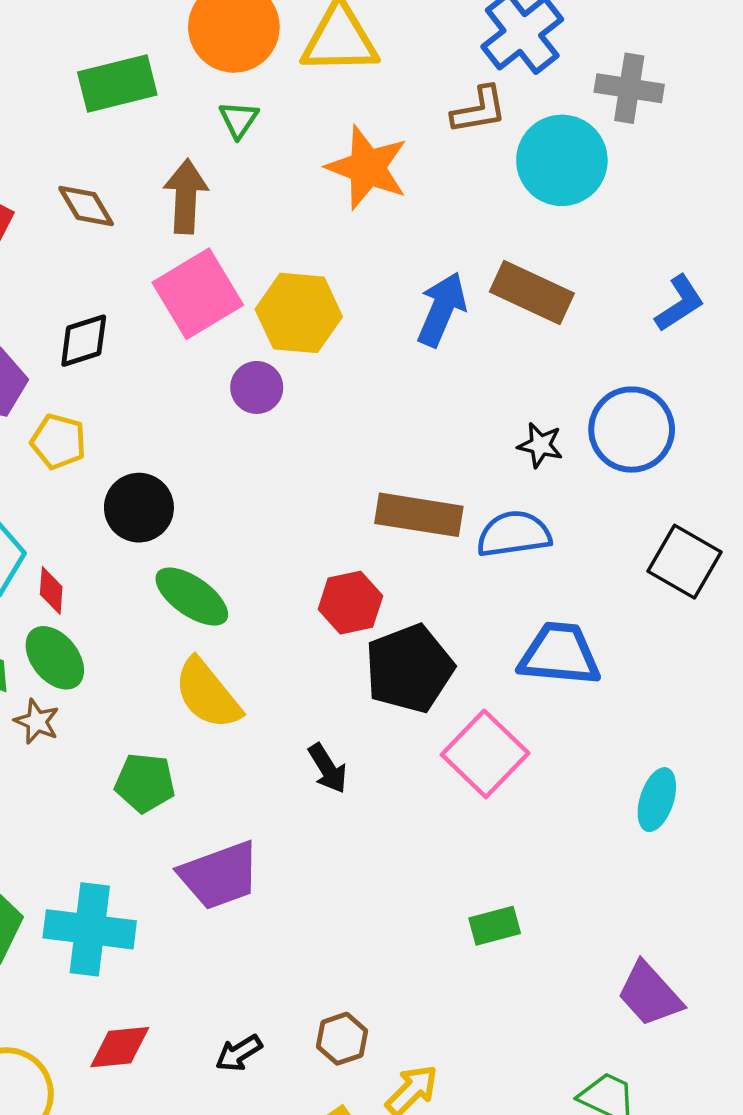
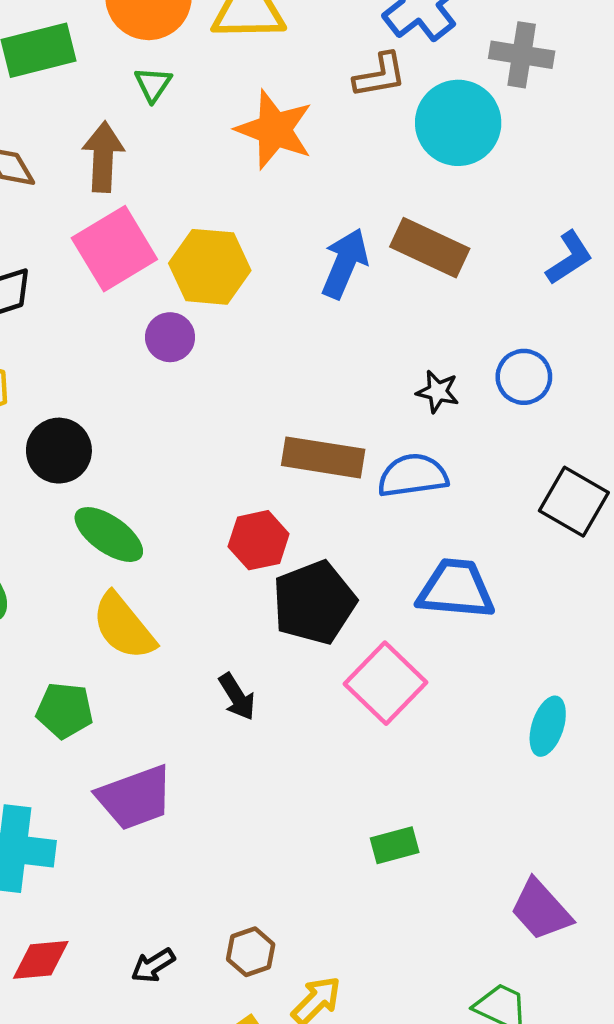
blue circle: (632, 430) -> (524, 377), size x0.7

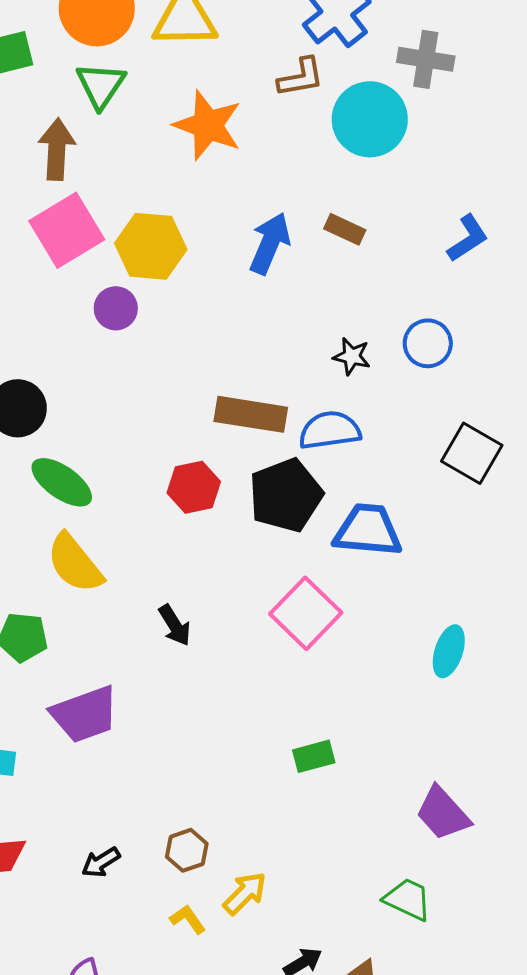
green triangle: (153, 84) -> (101, 85), size x1.5
brown rectangle: (430, 248) -> (345, 229), size x0.6
black pentagon: (314, 603) -> (286, 495), moved

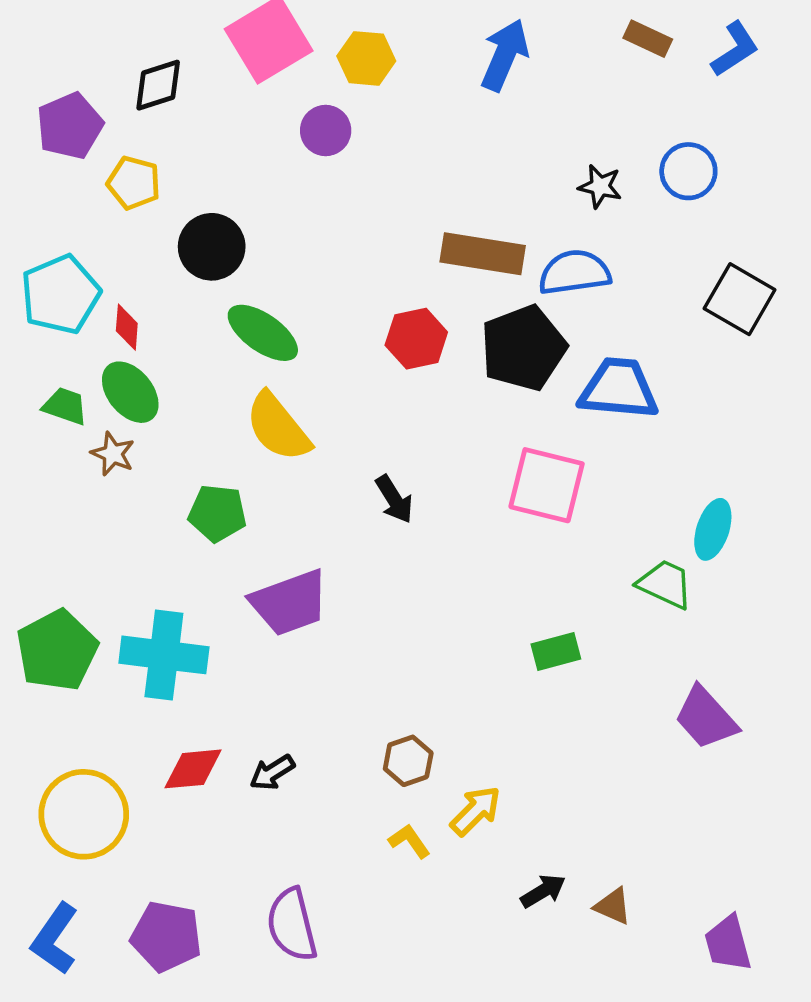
brown rectangle: (345, 229) -> (648, 39), moved
yellow hexagon: (151, 246) -> (366, 58), size x0.7
pink square: (306, 613) -> (547, 485), turned -30
black arrow: (101, 862) -> (272, 772), moved
green trapezoid: (408, 899) -> (665, 584), moved

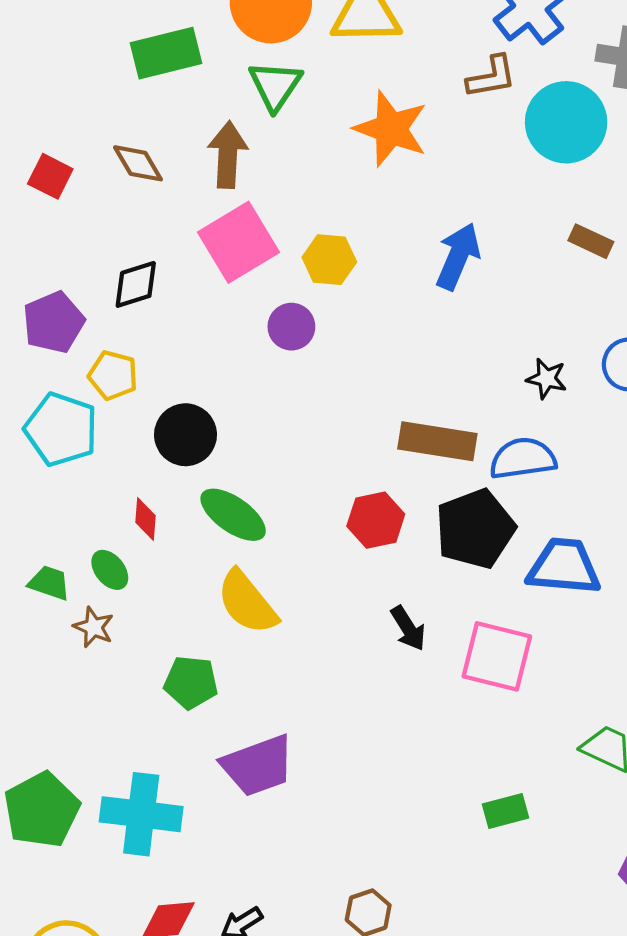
cyan pentagon: (60, 294) -> (61, 429), moved, turned -30
red diamond: (127, 327) -> (145, 519), moved
green ellipse: (130, 392) -> (110, 570), size x0.7
black arrow: (394, 499) -> (408, 628), moved

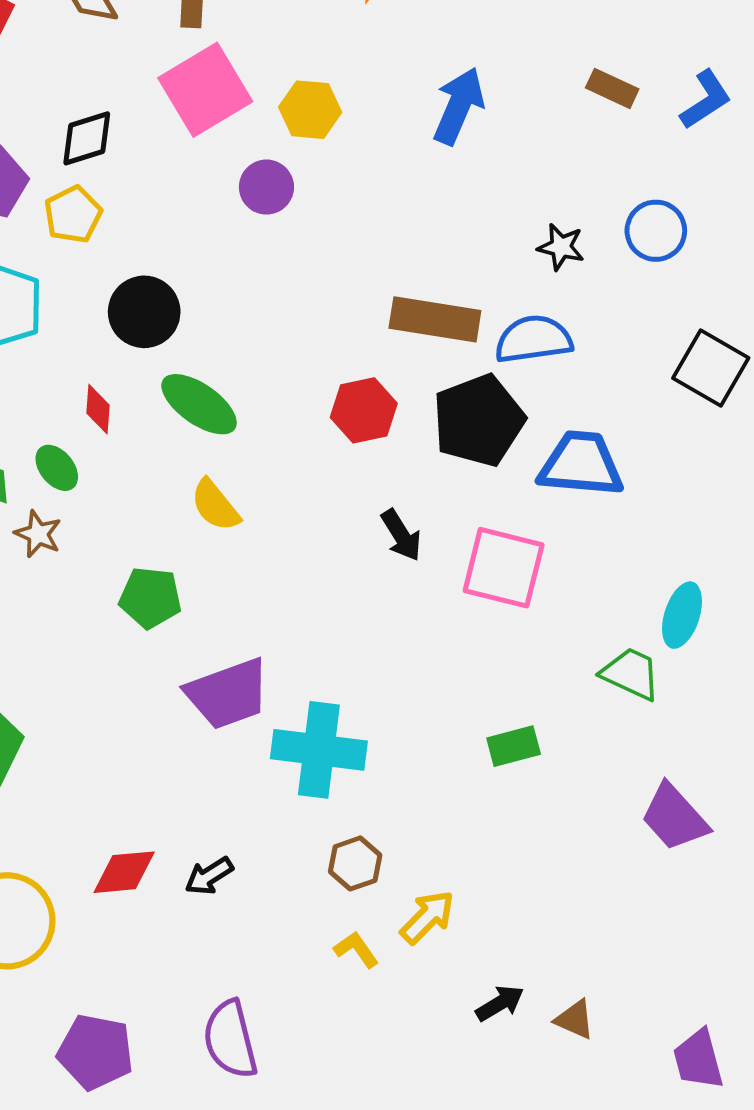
yellow pentagon: (113, 375) -> (73, 214), moved, turned 30
yellow semicircle: (247, 602) -> (215, 505), size x0.7
cyan cross: (141, 814) -> (319, 750), moved

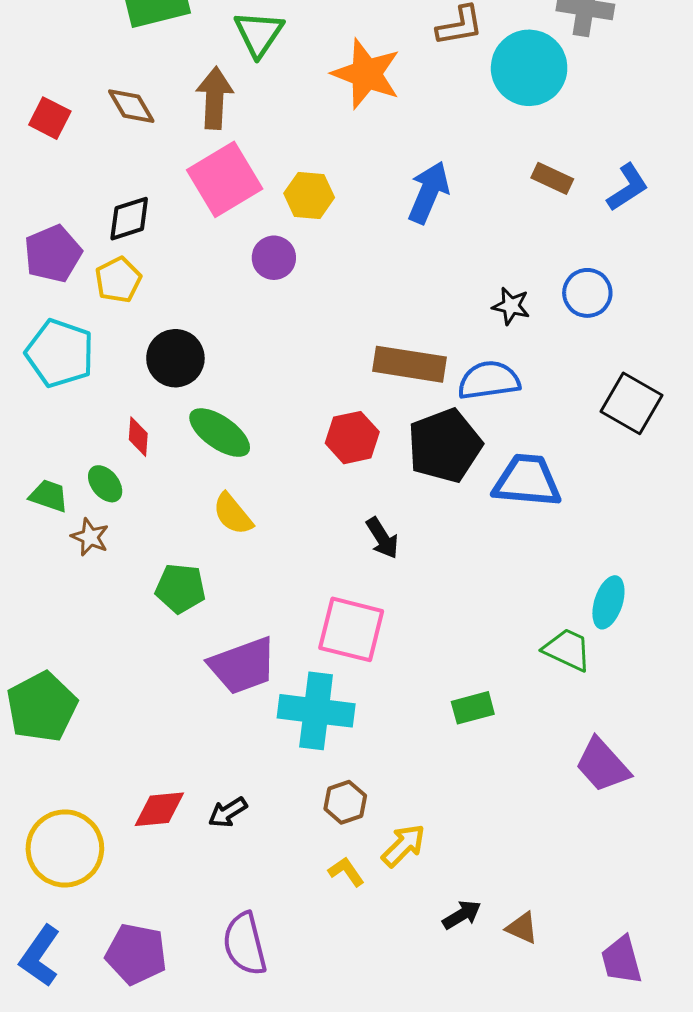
pink square: (504, 568) -> (351, 629), moved

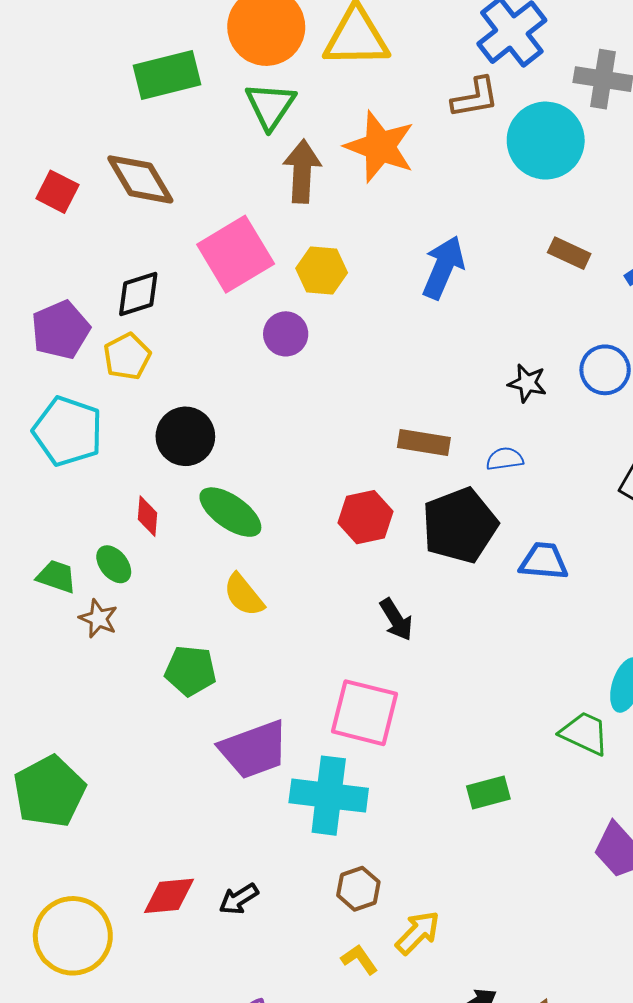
brown arrow: (215, 98) -> (302, 171), moved
brown diamond: (131, 106) -> (140, 179), size x1.4
brown rectangle: (410, 364) -> (424, 442), size x0.7
blue semicircle: (489, 380) -> (505, 459), size x0.6
blue trapezoid: (527, 481) -> (544, 561), size x0.7

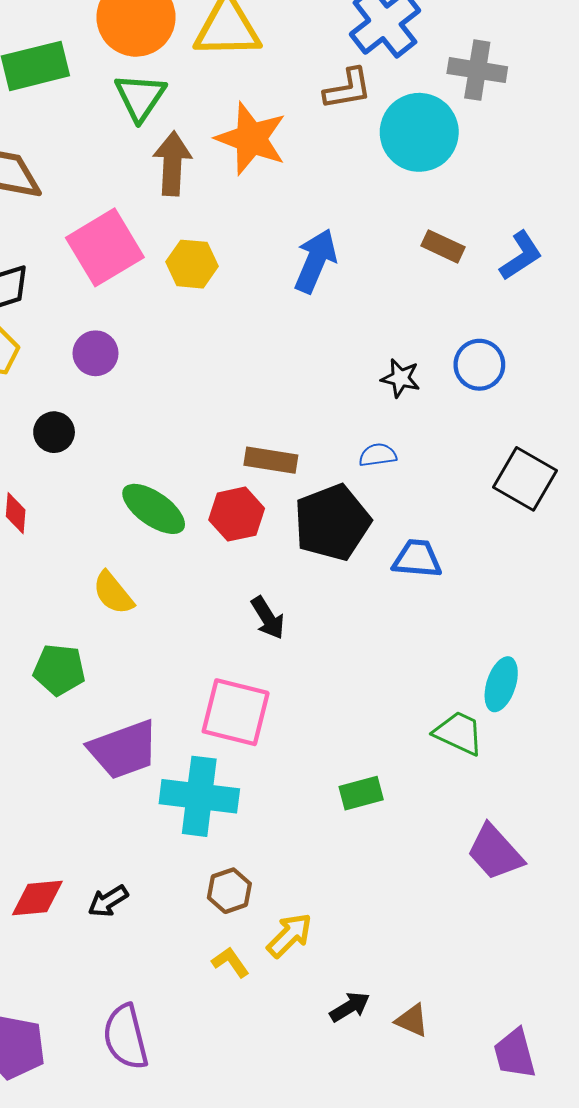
purple circle: (286, 334) -> (96, 353), moved
black circle: (185, 436) -> (54, 432), size x0.7
brown rectangle: (424, 442) -> (271, 460), moved
green ellipse: (230, 512) -> (154, 509), moved

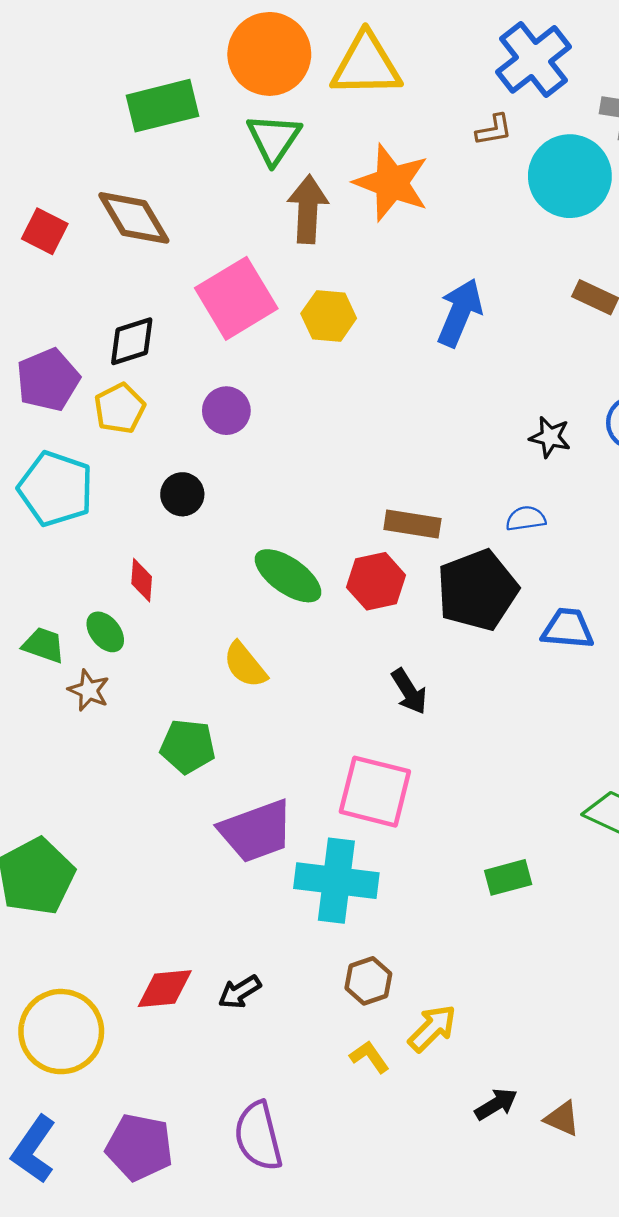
brown L-shape: (348, 89) -> (494, 130), size x0.7

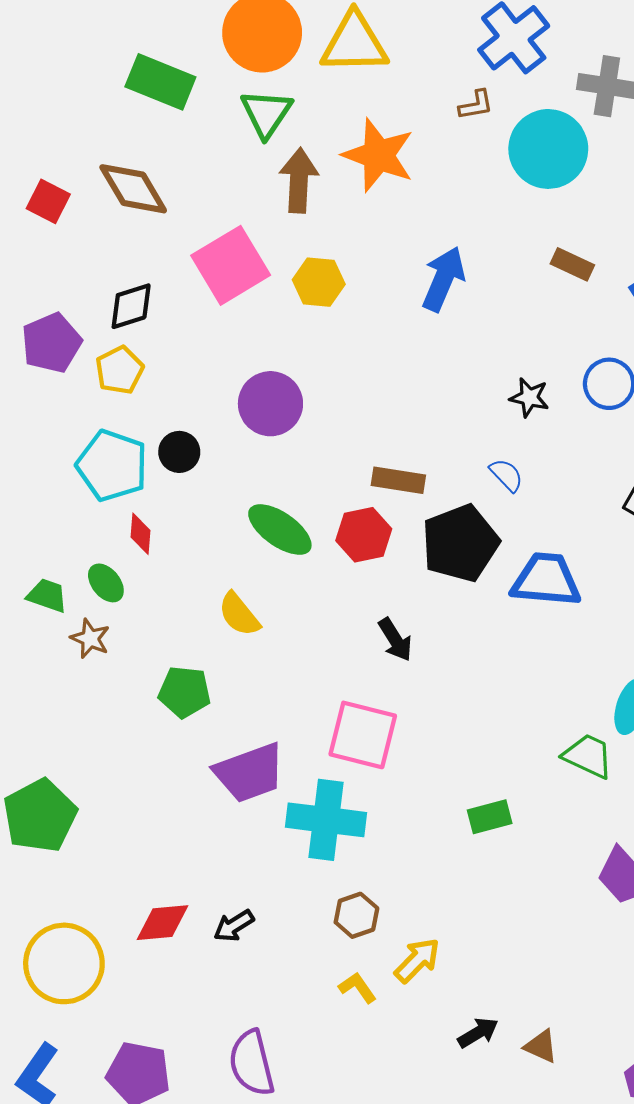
green rectangle: (162, 106) -> (160, 82), turned 36
purple circle: (226, 411) -> (270, 404), moved, size x1.4
cyan pentagon: (56, 489) -> (112, 466), moved
blue semicircle: (526, 519) -> (506, 475), turned 54
blue trapezoid: (568, 629) -> (546, 580), size x1.4

